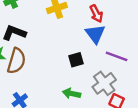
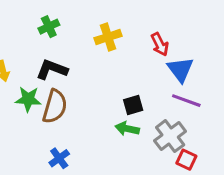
blue triangle: (95, 34) -> (180, 70), moved
green arrow: (72, 93) -> (127, 129), moved

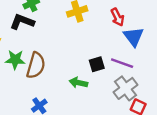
black L-shape: (52, 70) -> (22, 22), moved
purple line: (186, 101) -> (122, 63), moved
green arrow: (127, 129) -> (78, 83), moved

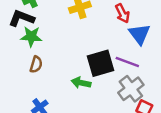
green star: (15, 60) -> (31, 36), moved
black square: (97, 64) -> (101, 63), size x1.6
brown semicircle: (36, 65) -> (36, 64), size x0.6

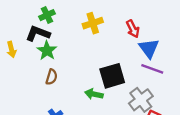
green star: (31, 36) -> (47, 51), turned 30
purple line: (127, 62) -> (152, 69), moved

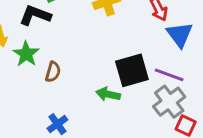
green star: (47, 51) -> (26, 54), moved
purple line: (152, 69) -> (169, 75), moved

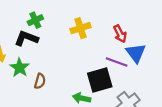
purple line: (169, 75) -> (117, 62), moved

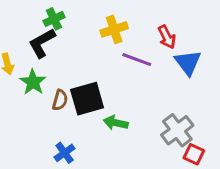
black L-shape: (26, 38) -> (42, 43), turned -50
purple line: (117, 62) -> (137, 60), moved
black square: (100, 80) -> (87, 99), moved

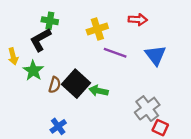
green cross: (54, 19) -> (50, 21), turned 35
red arrow: (167, 37) -> (138, 20), moved, turned -60
black square: (87, 99) -> (76, 84), turned -32
green arrow: (116, 123) -> (99, 91), moved

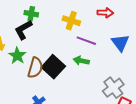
yellow cross: (97, 29) -> (71, 21), turned 36
brown semicircle: (55, 85) -> (35, 68), size x1.5
green arrow: (99, 91) -> (81, 61), moved

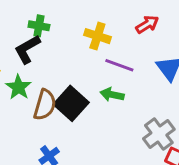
red arrow: (105, 13) -> (147, 24), turned -35

